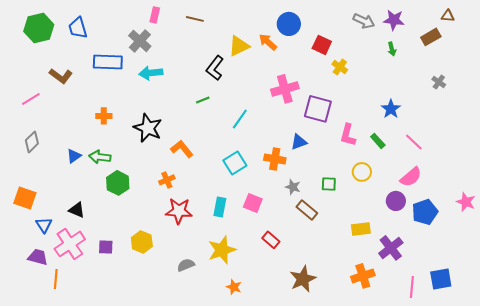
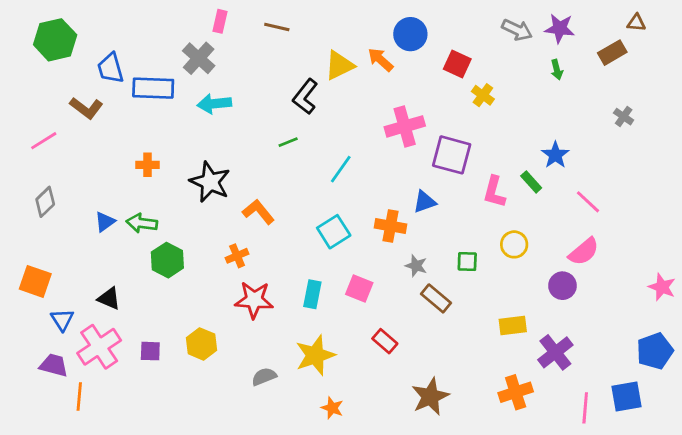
blue trapezoid: (78, 28) -> (111, 68), moved
green rectangle: (378, 141) -> (531, 182), moved
blue pentagon: (425, 212) -> (655, 351), moved

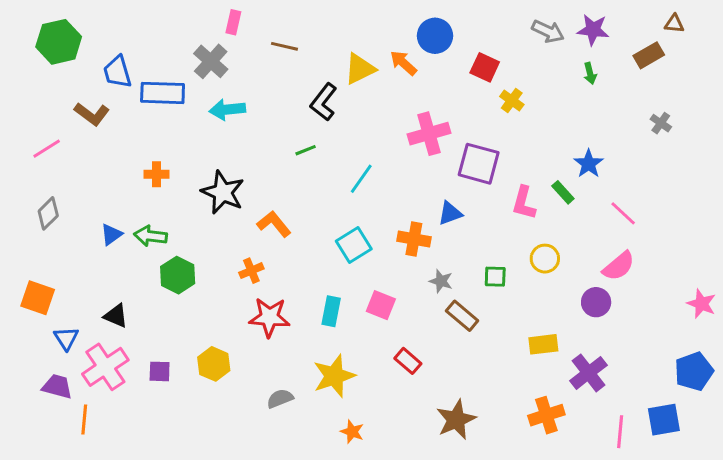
brown line: (277, 27) -> (284, 46), moved

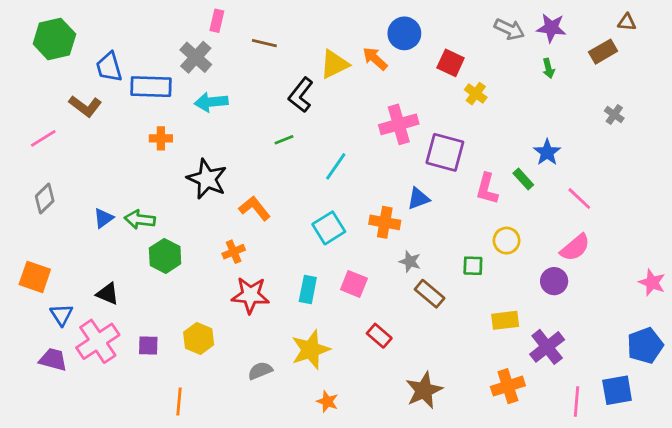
orange cross: (157, 174) -> (161, 138), moved
green square: (495, 277) -> (473, 266), moved
orange line: (84, 420) -> (179, 401), moved

